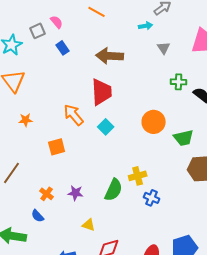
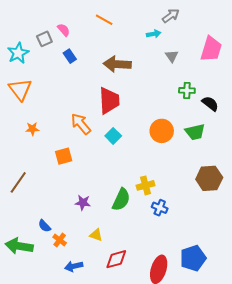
green trapezoid: (184, 138) -> (195, 132), moved
orange cross: (47, 194) -> (60, 240), moved

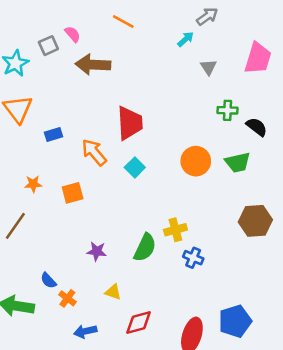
cyan arrow: (154, 34) -> (186, 39), turned -32
blue rectangle: (70, 56) -> (53, 134), moved, turned -72
brown arrow: (117, 64) -> (93, 65), moved
orange star: (32, 129) -> (33, 184), moved

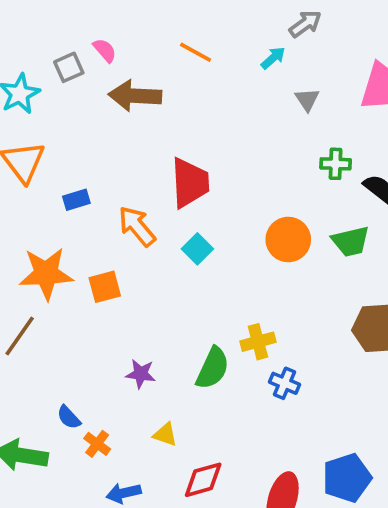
orange line: (123, 21) -> (196, 52), moved
orange star: (33, 184) -> (46, 274), size x2.0

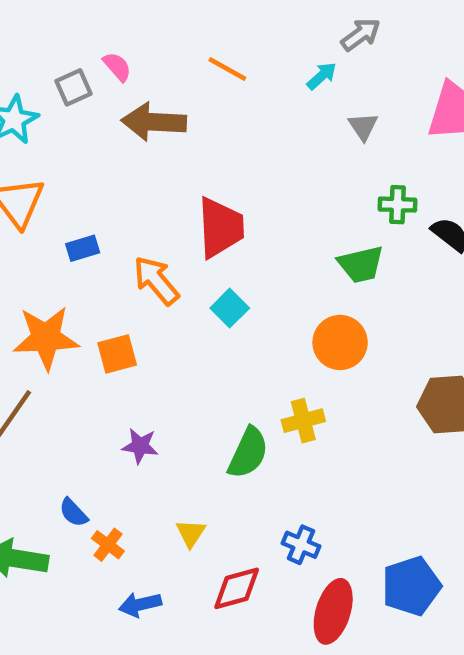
orange circle: (288, 240) -> (340, 342), moved
green trapezoid: (351, 241) -> (361, 264), moved
purple star: (141, 374) -> (140, 446), moved
blue cross: (284, 383) -> (301, 545), moved
yellow triangle: (165, 434) -> (191, 533), turned 44

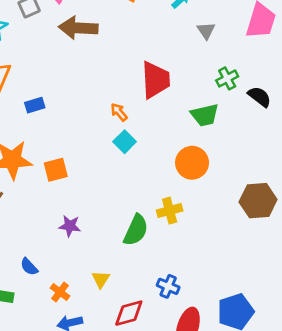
green cross: (398, 205) -> (227, 78), turned -30
red trapezoid: (221, 228) -> (156, 80), moved
orange arrow: (156, 280) -> (119, 112), moved, size x0.6
orange cross: (108, 545) -> (60, 292), moved

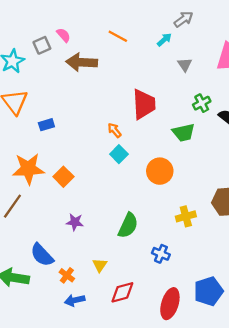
orange circle: (192, 163) -> (160, 171), moved
orange square: (56, 170) -> (63, 177), turned -30
yellow cross: (170, 211) -> (186, 216), moved
blue semicircle: (29, 267) -> (42, 255), size x1.6
blue cross: (168, 286) -> (161, 254), moved

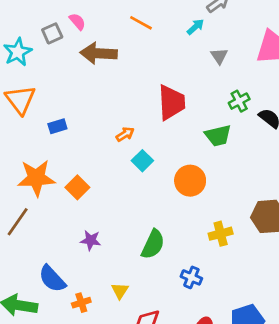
orange arrow: (114, 130) -> (125, 134), moved, turned 98
orange cross: (67, 275) -> (81, 303), turned 35

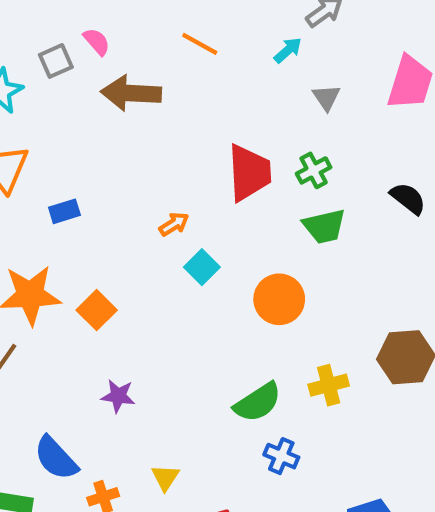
green cross: (239, 101) -> (314, 170), moved
green semicircle: (153, 244) -> (258, 402), moved, turned 32

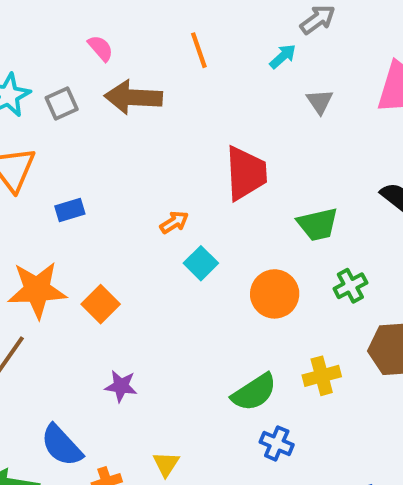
orange line: (200, 44) -> (199, 50), turned 42
gray square: (56, 61) -> (62, 103), moved
green cross: (314, 170) -> (350, 286), moved

